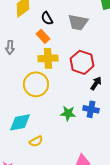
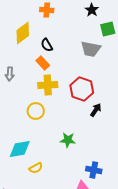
gray trapezoid: (78, 22) -> (91, 49), moved
yellow circle: (36, 84) -> (36, 111), size x0.7
blue cross: (91, 109) -> (94, 170), moved

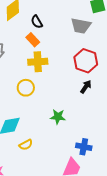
red hexagon: (82, 89) -> (86, 61), moved

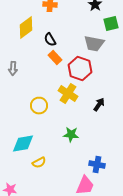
orange rectangle: (33, 40) -> (55, 58), moved
red hexagon: (86, 61) -> (80, 69), moved
yellow cross: (38, 62) -> (68, 94), moved, turned 36

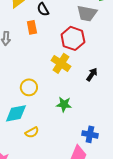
orange rectangle: (55, 58) -> (32, 27), moved, turned 32
yellow circle: (39, 106) -> (29, 87), moved

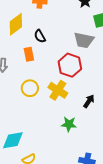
yellow circle: (29, 87) -> (30, 88), moved
green star: (64, 104) -> (69, 124), moved

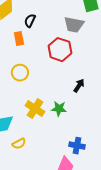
black semicircle: (40, 36) -> (30, 21), turned 56
yellow cross: (58, 90) -> (35, 109), moved

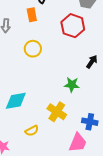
yellow cross: (35, 109) -> (57, 112), moved
yellow semicircle: (19, 144) -> (32, 131), moved

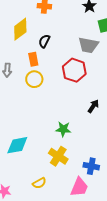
yellow circle: (33, 49) -> (34, 79), moved
green star: (72, 85) -> (63, 129), moved
yellow semicircle: (32, 131) -> (39, 183), moved

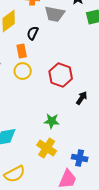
gray trapezoid: (88, 45) -> (55, 14), moved
red hexagon: (74, 70) -> (61, 75), moved
yellow semicircle: (39, 183) -> (15, 174), moved, size x1.5

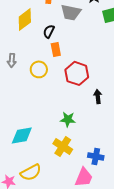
orange rectangle: (22, 51) -> (56, 49), moved
black arrow: (82, 98) -> (98, 96), turned -40

